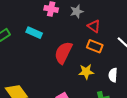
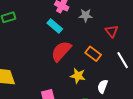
red triangle: (94, 26) -> (112, 31), moved
cyan rectangle: (34, 33) -> (55, 26), moved

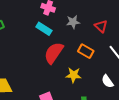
gray star: (86, 15) -> (73, 22), moved
white semicircle: (103, 86) -> (107, 81), moved, turned -48

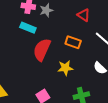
gray star: (73, 22) -> (46, 10), moved

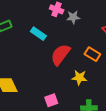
cyan rectangle: (28, 28) -> (38, 34), moved

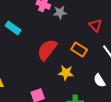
cyan rectangle: (38, 34) -> (13, 28), moved

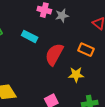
cyan rectangle: (13, 28) -> (30, 36), moved

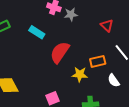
orange rectangle: (86, 50) -> (98, 61), moved, turned -42

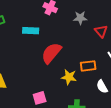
gray star: (71, 14) -> (80, 18), moved
cyan rectangle: (37, 32) -> (31, 31), turned -35

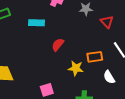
red semicircle: (51, 53) -> (58, 45), size x0.6

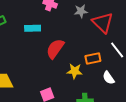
red triangle: (107, 22) -> (103, 23), size x1.6
red semicircle: (58, 45) -> (55, 49), size x1.5

